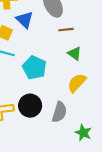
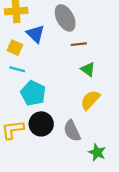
cyan pentagon: (34, 68) -> (33, 93), moved
gray semicircle: (59, 112) -> (72, 131), turned 138

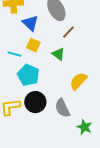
brown line: (79, 44) -> (68, 32), turned -40
yellow square: (15, 48) -> (33, 45), moved
green triangle: (88, 69) -> (58, 54), moved

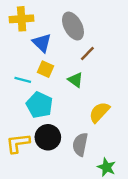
gray semicircle: (62, 108) -> (80, 144), turned 36

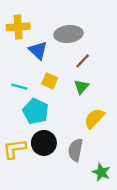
gray ellipse: (73, 26) -> (68, 34), turned -68
yellow square: (45, 69) -> (50, 81), moved
green triangle: (75, 80) -> (81, 87), moved, turned 35

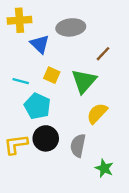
brown line: (83, 61) -> (103, 54), moved
green triangle: (81, 87) -> (84, 81), size x1.6

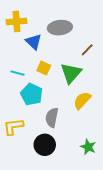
black circle: (46, 138) -> (45, 145), moved
gray semicircle: (78, 146) -> (52, 118), moved

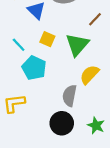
cyan line: (17, 73) -> (19, 45), turned 32
gray semicircle: (52, 118) -> (69, 96), moved
black circle: (45, 145) -> (62, 123), moved

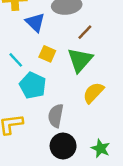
brown line: (95, 19) -> (85, 32), moved
gray semicircle: (69, 96) -> (56, 116), moved

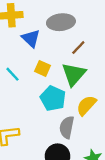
cyan pentagon: (33, 85) -> (53, 98), moved
gray semicircle: (56, 116) -> (67, 127), moved

